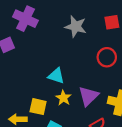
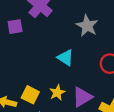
cyan triangle: (56, 76) -> (65, 58), moved

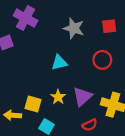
cyan triangle: (65, 58) -> (59, 63), turned -35

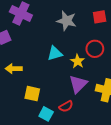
yellow star: (58, 97) -> (78, 61), moved
yellow arrow: (13, 115) -> (14, 69), moved
red semicircle: (90, 125) -> (66, 106), moved

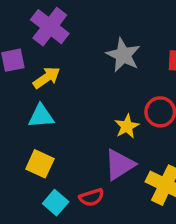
cyan triangle: (55, 53) -> (41, 116), moved
yellow arrow: (14, 69) -> (47, 78), moved, turned 133

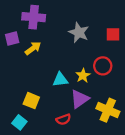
purple cross: (50, 27) -> (34, 17), turned -30
cyan triangle: (41, 116) -> (60, 80), moved
cyan square: (56, 203) -> (19, 122), moved

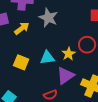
gray star: (79, 32) -> (48, 18), moved
yellow square: (31, 101) -> (21, 62), moved

